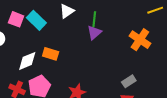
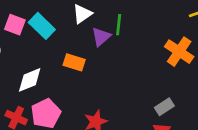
purple triangle: (94, 33) -> (101, 37), moved
orange rectangle: (51, 54) -> (74, 62), moved

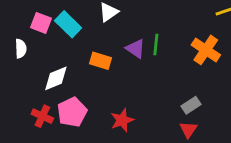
green line: (119, 25) -> (156, 45), moved
purple triangle: (101, 37) -> (136, 49), moved, turned -45

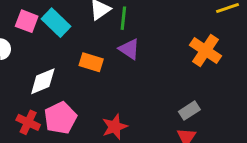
green line: (156, 45) -> (123, 18), moved

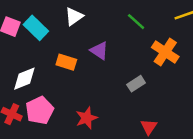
green line: (123, 18) -> (136, 22), moved, turned -54
gray rectangle: (189, 111) -> (136, 84), moved

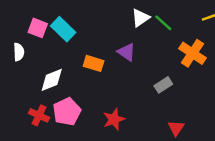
white triangle: (74, 16) -> (140, 18), moved

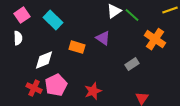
pink square: (38, 28) -> (22, 15), moved, turned 35

